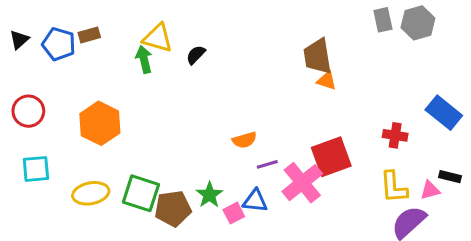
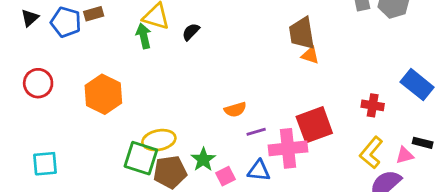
cyan square: (36, 169) -> (45, 164), moved
pink cross: (302, 183) -> (288, 148), turned 33
yellow L-shape: (394, 187) -> (371, 153), turned 44
yellow ellipse: (91, 193) -> (159, 140), moved
blue triangle: (255, 201) -> (259, 171), moved

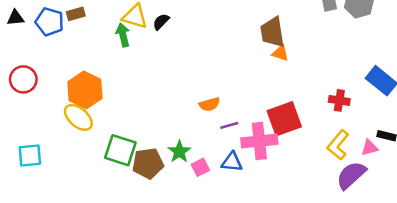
black triangle: (30, 18) -> (15, 18), turned 36
black semicircle: (191, 32) -> (161, 22), moved
yellow ellipse: (159, 140) -> (78, 117), moved, turned 52

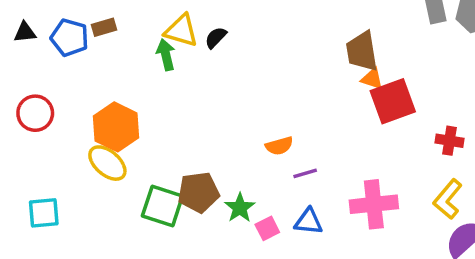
red square: (284, 119) -> (393, 101), moved
pink cross: (259, 141) -> (374, 204), moved
brown pentagon: (148, 163) -> (199, 192), moved

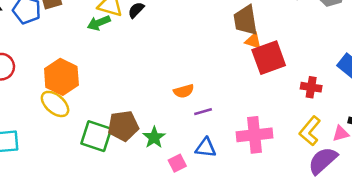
green arrow: (166, 55) -> (99, 23), turned -100
pink square: (267, 228) -> (177, 163), moved

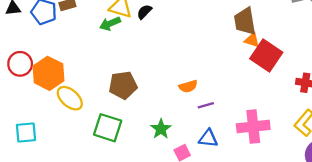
red square: (269, 58) -> (266, 56), turned -36
orange hexagon: (61, 77) -> (48, 73), moved
brown pentagon: (123, 126) -> (123, 85), moved

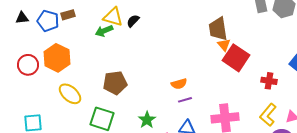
orange triangle: (252, 40) -> (224, 45), turned 32
orange hexagon: (48, 73) -> (57, 58), moved
orange semicircle: (188, 86) -> (179, 84), moved

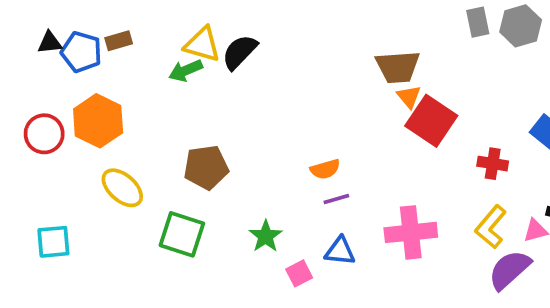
black triangle: (22, 18) -> (50, 43), moved
black semicircle: (133, 21) -> (240, 52), size x1.5
brown trapezoid: (218, 29) -> (398, 67), turned -85

